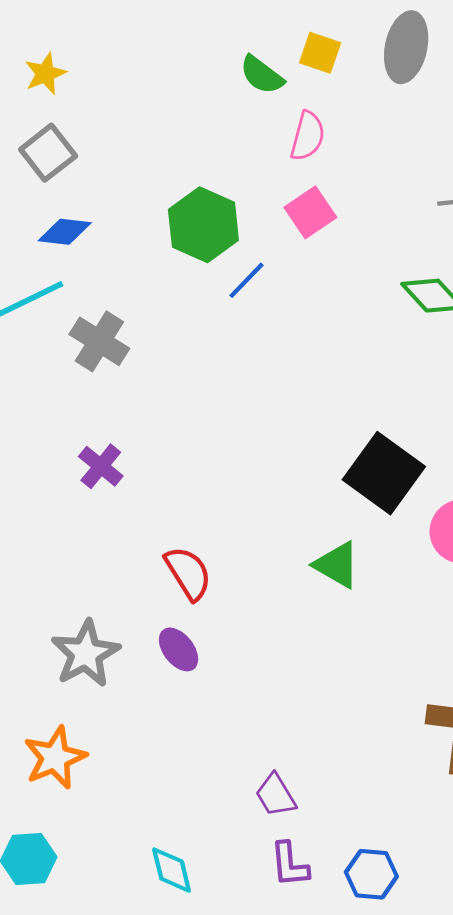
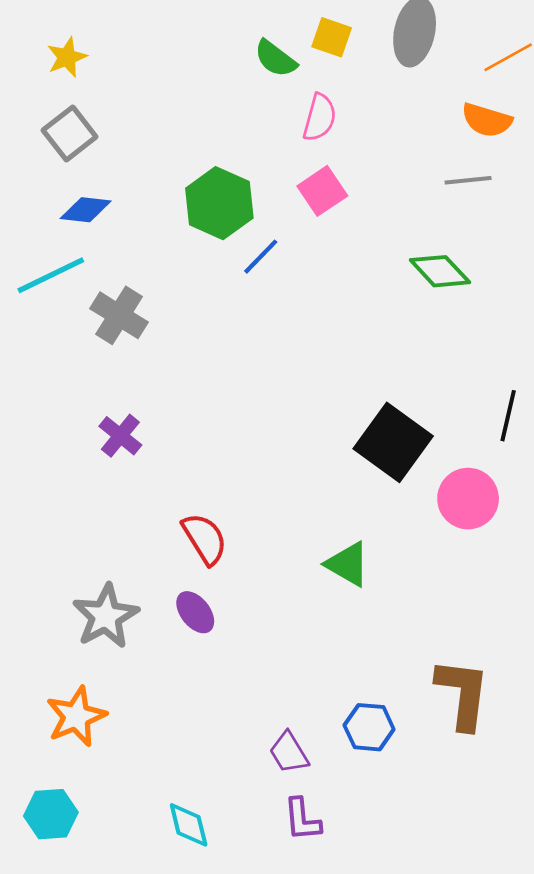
green triangle: (337, 565) -> (348, 564), moved
blue hexagon: (371, 874) -> (369, 727), moved

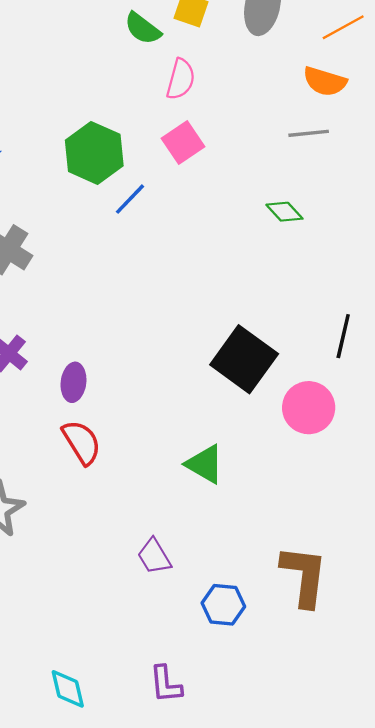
green diamond: (440, 271) -> (284, 212), size x0.7
purple ellipse: (195, 612) -> (73, 382), moved, turned 45
purple trapezoid: (289, 753) -> (154, 556), moved

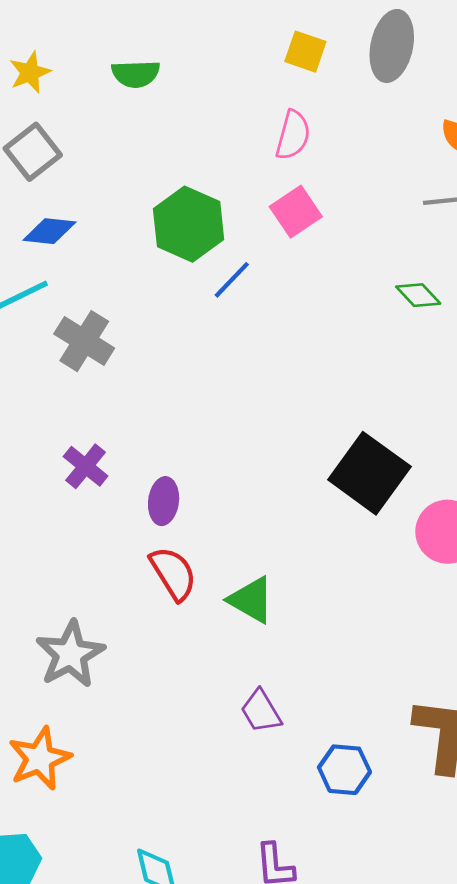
green semicircle: (143, 28) -> (136, 74), moved, turned -39
green triangle: (205, 464) -> (251, 600), moved

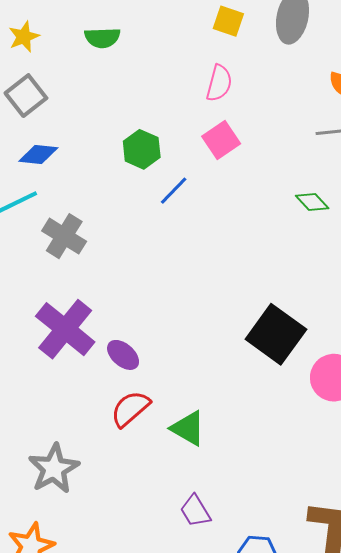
green hexagon: (189, 224) -> (142, 149), size x0.7
purple cross: (86, 466) -> (65, 329), size x1.8
purple ellipse: (164, 501) -> (123, 355), turned -56
red semicircle: (173, 573) -> (130, 409), turned -99

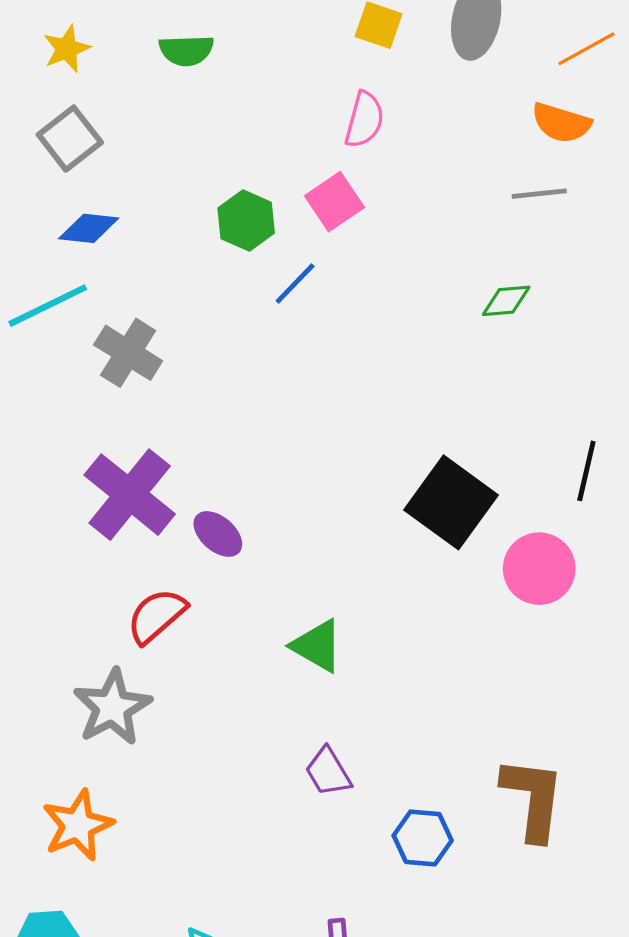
pink square: (221, 140) -> (334, 202), moved
green diamond: (312, 202) -> (506, 301), turned -52
red semicircle: (130, 409) -> (156, 616), moved

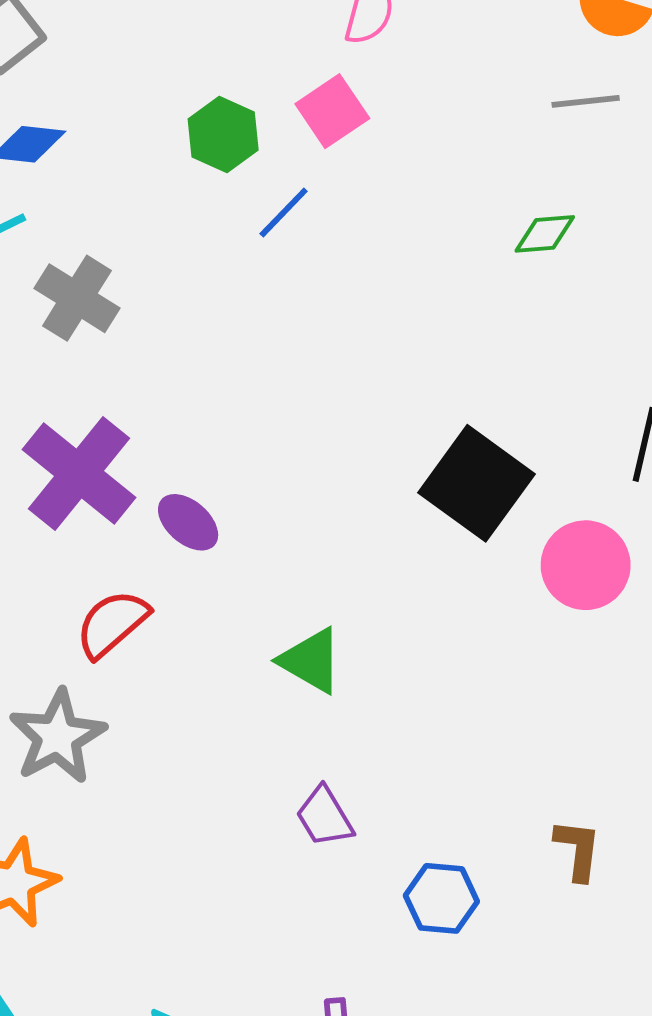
brown L-shape: (533, 799) -> (578, 850), size x0.6

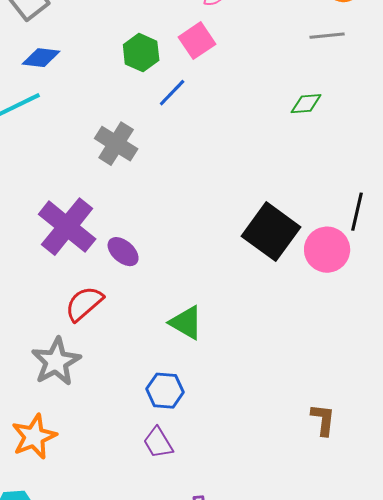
gray cross: (77, 298) -> (116, 144), moved
pink circle: (586, 565) -> (327, 250), moved
purple trapezoid: (324, 817) -> (158, 443), moved
blue hexagon: (441, 898) -> (165, 391), moved

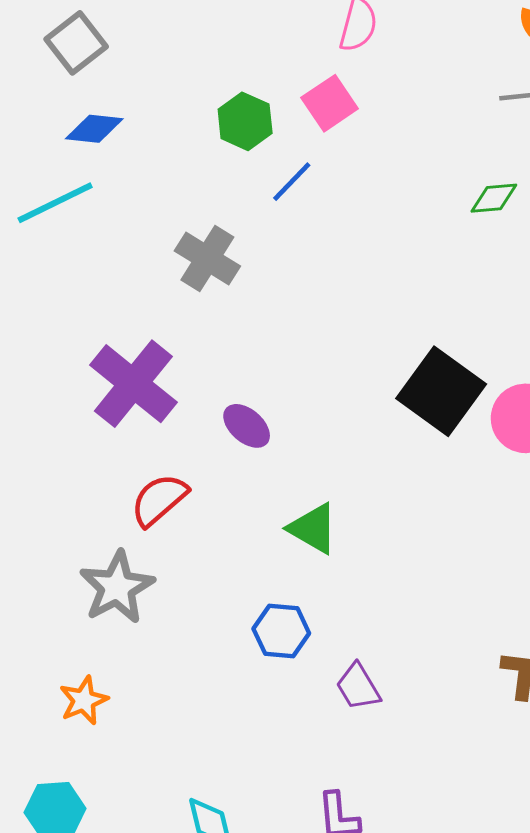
purple ellipse: (123, 252) -> (247, 426), moved
orange star: (34, 437) -> (84, 700), size x0.7
purple trapezoid: (158, 443) -> (358, 687), moved

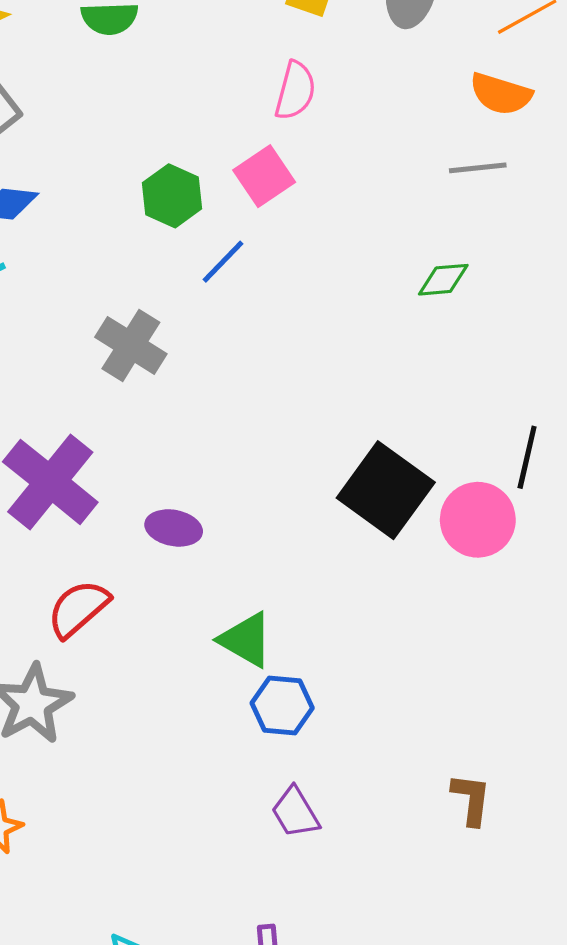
purple ellipse: (247, 426) -> (174, 528), turned -30
blue hexagon: (281, 631) -> (282, 706), moved

